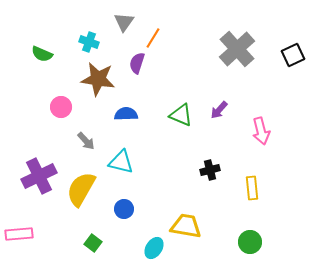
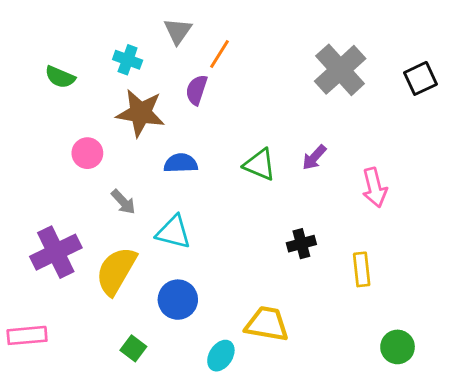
blue circle: (124, 209) -> (178, 300), size x1.4
green circle: (250, 242) -> (398, 347), moved

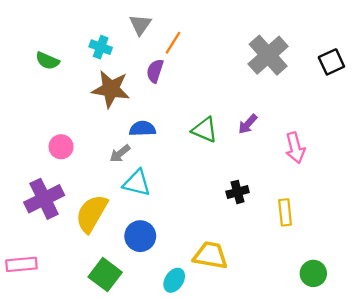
pink circle: (87, 153) -> (61, 147), moved
gray arrow: (123, 202) -> (120, 154), moved, turned 95
green square: (133, 348) -> (105, 275), size x1.6

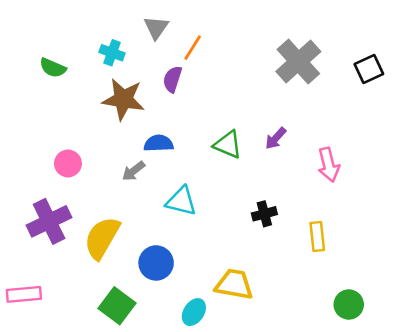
cyan triangle: (137, 183) -> (181, 201), moved

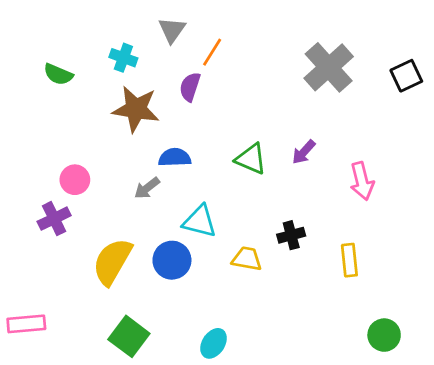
purple cross: (49, 221) -> (54, 219), moved, size x0.7
blue circle: (156, 263) -> (172, 260), moved
yellow trapezoid: (234, 284) -> (247, 259), moved, size x0.7

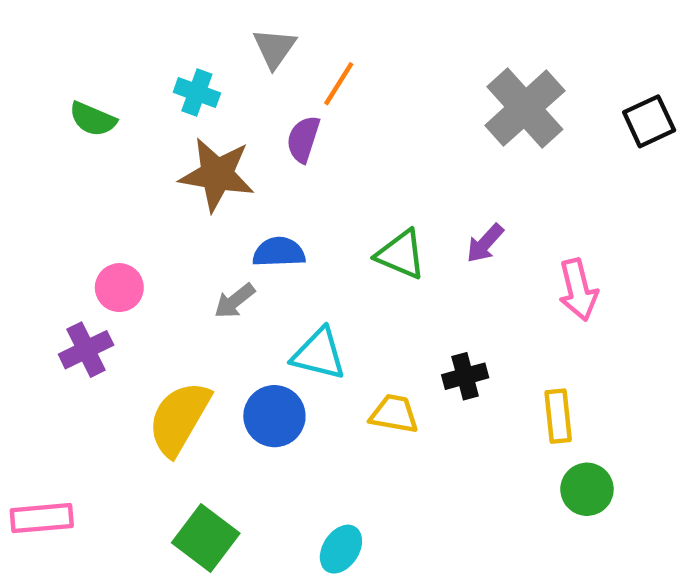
green circle: (384, 335) -> (587, 489), moved

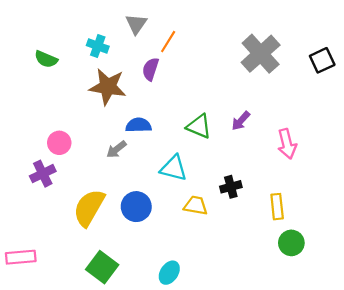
cyan triangle: (319, 354) -> (174, 168), moved

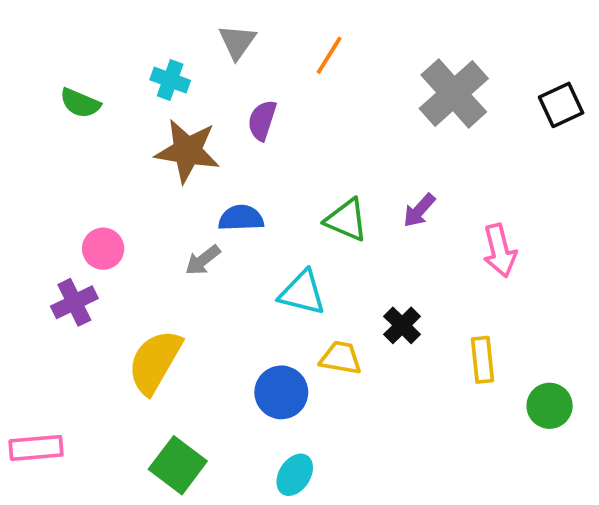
orange line: (168, 42) -> (329, 55), moved
black cross: (231, 187) -> (402, 325), turned -30
blue circle: (136, 207) -> (281, 392), moved
green circle: (291, 243) -> (550, 406), moved

